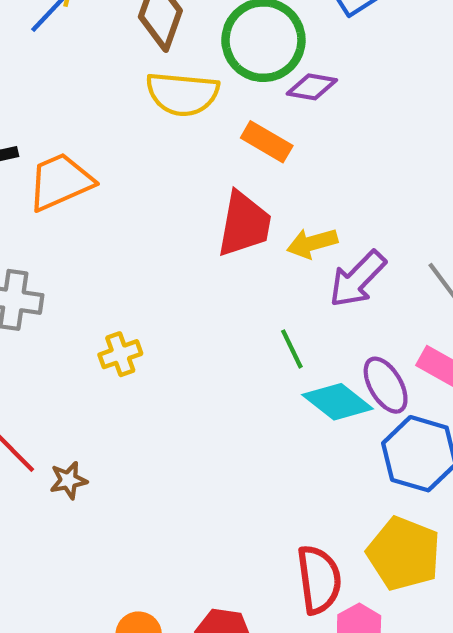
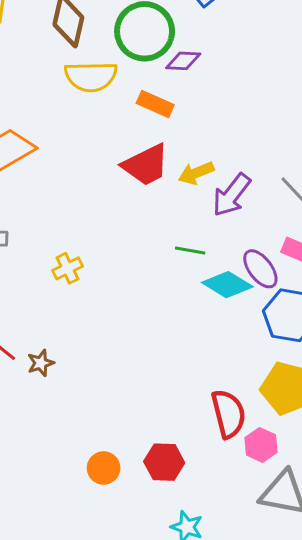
red trapezoid: (244, 224) -> (146, 165), turned 60
green line: (292, 349) -> (190, 251), turned -48

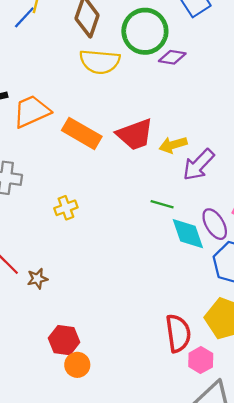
orange rectangle: (155, 104) -> (82, 133), moved, size x1.4
cyan diamond: (227, 285) -> (188, 234), turned 33
red hexagon: (164, 462) -> (64, 340), moved

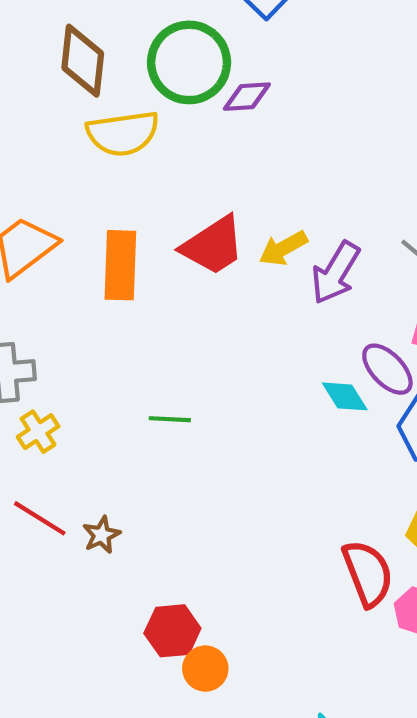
orange rectangle: (82, 133) -> (120, 265), turned 75
green line: (162, 204) -> (170, 419), moved
yellow cross: (66, 208) -> (38, 432), moved
cyan diamond: (188, 234) -> (345, 396), size x0.7

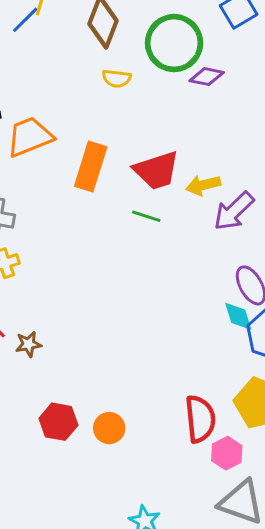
yellow semicircle: (123, 133) -> (117, 78), size x0.6
cyan diamond: (345, 396) -> (238, 316), moved
green line: (170, 419) -> (146, 216), moved
orange circle: (205, 669) -> (109, 428), moved

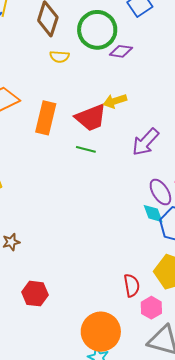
yellow arrow: (203, 185) -> (115, 101), moved
red semicircle: (200, 419) -> (132, 285), size x0.7
orange circle: (109, 428) -> (101, 332), moved, size x1.8

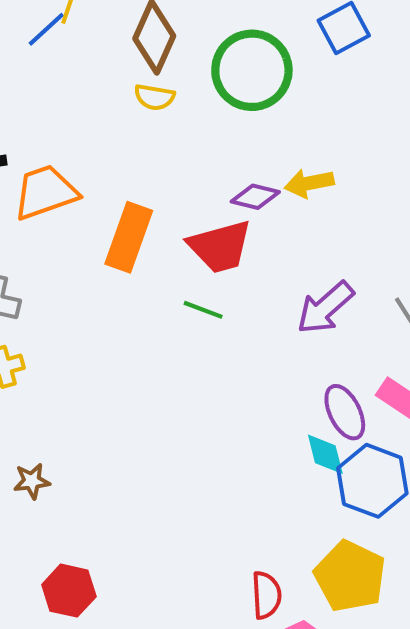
purple diamond: (121, 51) -> (255, 197), moved
yellow semicircle: (60, 57) -> (154, 97), moved
yellow arrow: (115, 101) -> (309, 183), moved

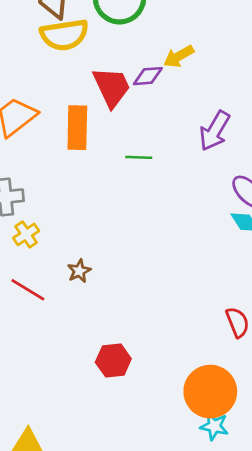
yellow semicircle: (154, 97) -> (64, 35), size x1.8
red trapezoid: (220, 247) -> (112, 87), moved, turned -81
brown star: (32, 481) -> (79, 271), moved

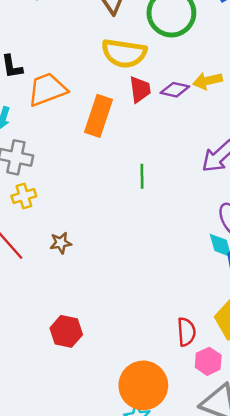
yellow semicircle: (64, 35) -> (124, 53), moved
red trapezoid: (112, 87) -> (140, 89), size x0.7
green line: (139, 157) -> (142, 176), moved, turned 70

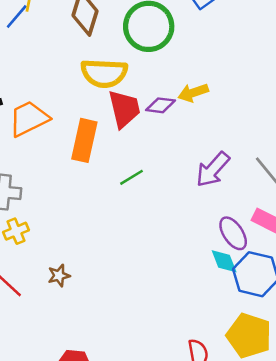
red trapezoid: (140, 89) -> (124, 109), size x1.4
green line: (142, 176) -> (132, 177), moved, turned 65

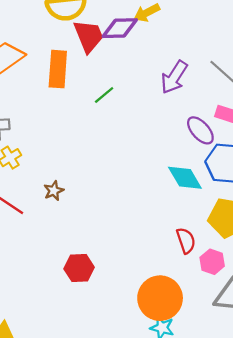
purple diamond: (160, 105) -> (120, 28), size x1.4
cyan diamond: (224, 261) -> (185, 178), moved, size x1.4

